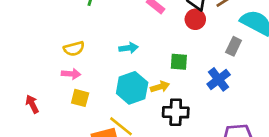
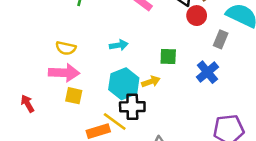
red circle: (195, 19) -> (197, 16), moved
yellow semicircle: (74, 49) -> (66, 48), turned 30
pink arrow: (71, 74) -> (64, 73), size x1.6
black cross: (176, 112) -> (132, 107), moved

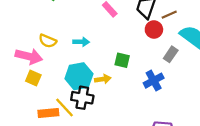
yellow semicircle: (66, 48) -> (48, 41), moved

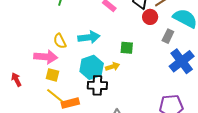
yellow semicircle: (48, 41) -> (60, 41), turned 49
cyan arrow: (81, 42) -> (89, 37), size x1.5
blue cross: (154, 81) -> (182, 61), moved, size x1.4
yellow line: (64, 108) -> (55, 96), moved

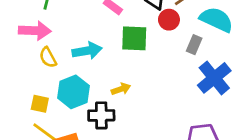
green square: (127, 48) -> (134, 38), moved, size x1.5
pink arrow: (46, 57) -> (35, 31), moved
cyan hexagon: (92, 67) -> (73, 92), moved

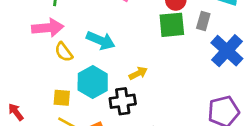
green square: (134, 38) -> (172, 25), moved
cyan arrow: (87, 51) -> (101, 41), turned 40

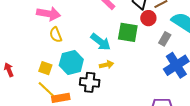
green square: (172, 25) -> (128, 32), moved
cyan arrow: (101, 41) -> (101, 42), moved

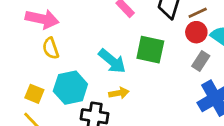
red circle: (148, 18) -> (196, 32), moved

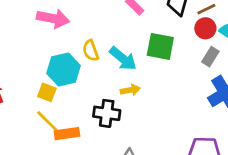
yellow semicircle: (51, 48) -> (91, 51), moved
cyan hexagon: (70, 88) -> (63, 69), moved

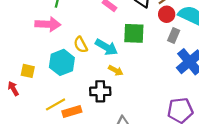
yellow arrow: (130, 90) -> (116, 70), turned 48
yellow square: (47, 92) -> (28, 71), moved
yellow line: (48, 122) -> (56, 104), turned -66

